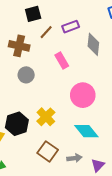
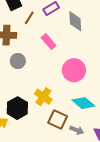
brown square: (48, 151) -> (58, 119), moved
gray arrow: (74, 158) -> (77, 130), turned 40

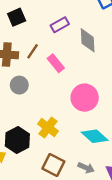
brown line: (29, 18) -> (33, 51), moved
brown square: (58, 119) -> (53, 165), moved

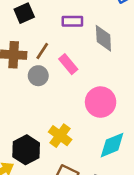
purple rectangle: (60, 25) -> (72, 21), turned 30
gray circle: (19, 85) -> (38, 76), moved
cyan diamond: (95, 136) -> (112, 145), turned -64

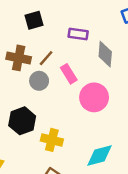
pink circle: (101, 102) -> (94, 97), moved
yellow cross: (60, 136) -> (52, 140), turned -30
black hexagon: (26, 150) -> (22, 121), moved

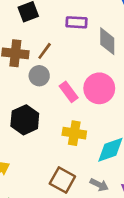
pink rectangle: (69, 74) -> (69, 92), moved
yellow cross: (52, 140) -> (74, 133), moved

